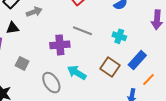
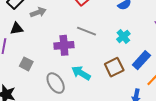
cyan cross: (119, 36) -> (123, 36), turned 32
brown square: (110, 67) -> (114, 67), turned 30

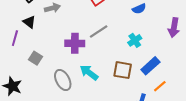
black triangle: (17, 29) -> (29, 22), turned 40
gray line: (87, 31) -> (99, 31), turned -60
brown square: (114, 67) -> (123, 70), turned 30

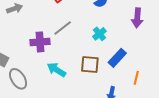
gray ellipse: (63, 80) -> (18, 79), moved
orange line: (160, 86) -> (136, 78), moved, turned -32

